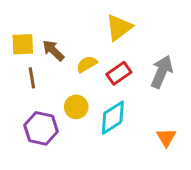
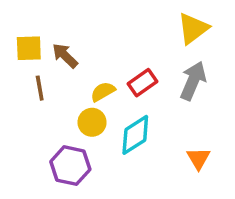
yellow triangle: (119, 27) -> (193, 28), moved
yellow semicircle: (87, 64) -> (103, 92), moved
purple hexagon: (41, 128) -> (70, 166), moved

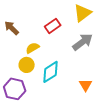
gray arrow: (193, 81) -> (83, 42), turned 30
red rectangle: (143, 83) -> (53, 26), moved

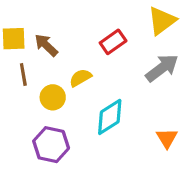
yellow circle: (27, 65) -> (53, 97), moved

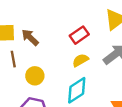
yellow semicircle: (80, 78) -> (80, 60), moved

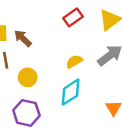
red rectangle: (79, 35) -> (73, 17), moved

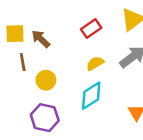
red rectangle: (73, 17) -> (91, 29), moved

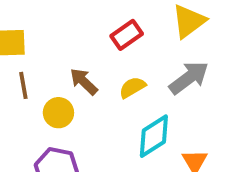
brown arrow: (41, 39) -> (84, 82), moved
cyan diamond: (91, 96) -> (154, 136), moved

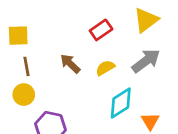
yellow circle: (58, 113) -> (24, 95), moved

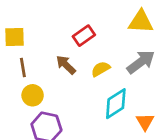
yellow triangle: (146, 20) -> (141, 22), turned 40
red rectangle: (101, 30) -> (84, 36), moved
yellow circle: (24, 95) -> (33, 95), moved

